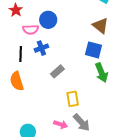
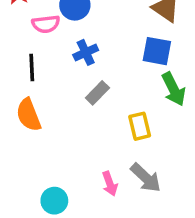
blue cross: (41, 48) -> (86, 52), moved
yellow rectangle: (73, 99) -> (140, 126), moved
pink arrow: (61, 124) -> (110, 184), turned 56

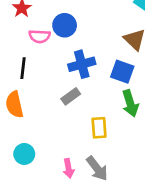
blue cross: (86, 52) -> (82, 64), moved, size x1.4
cyan circle: (54, 201) -> (24, 154), moved

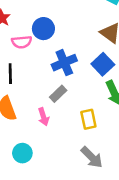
blue square: (122, 72) -> (103, 64), turned 35
pink arrow: (68, 168) -> (43, 117), moved

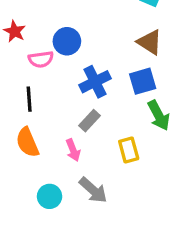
blue square: (103, 64) -> (143, 81), turned 30
gray arrow: (92, 157) -> (93, 190), moved

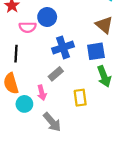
cyan circle: (50, 196) -> (24, 104), moved

